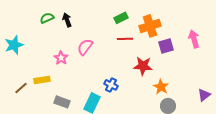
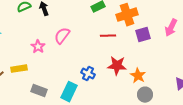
red line: (125, 39) -> (108, 36), moved
pink arrow: (194, 39) -> (171, 28), turned -138
red star: (143, 66) -> (117, 66), moved

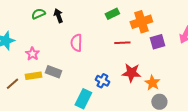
pink semicircle: (62, 36) -> (76, 43), turned -36
pink star: (38, 47) -> (32, 54), moved
gray rectangle: (39, 91) -> (53, 72), moved

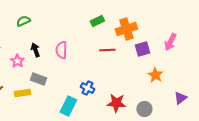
black arrow: (58, 16) -> (35, 50), moved
red star: (131, 73) -> (116, 103), moved
yellow rectangle: (33, 76) -> (22, 93), moved
orange star: (152, 83) -> (155, 75), moved

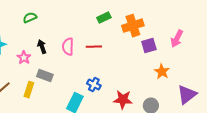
red line: (107, 50) -> (94, 47), moved
yellow rectangle: (22, 93) -> (29, 90), turned -63
purple triangle: (180, 98) -> (187, 95), size x1.5

